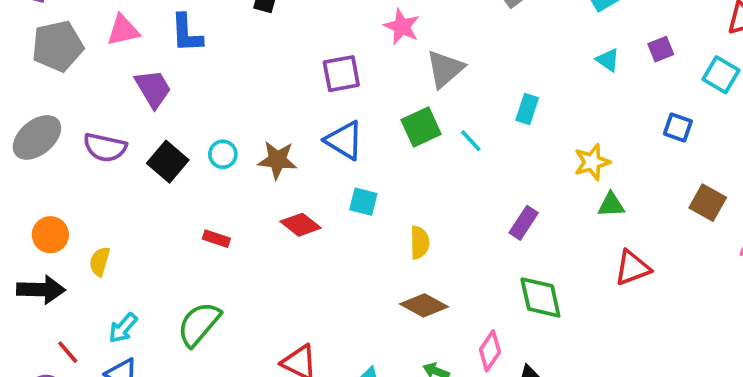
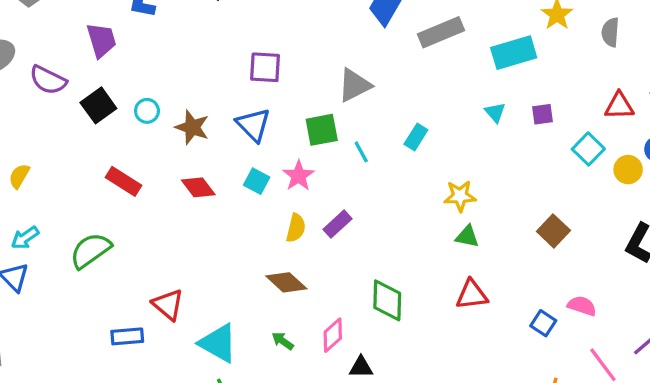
pink star: (402, 27) -> (299, 176), moved
blue square: (678, 127) -> (543, 323), moved
brown square: (708, 203) -> (553, 231), moved
purple rectangle: (524, 223) -> (337, 224), moved
red rectangle: (216, 239) -> (124, 181), size x1.5

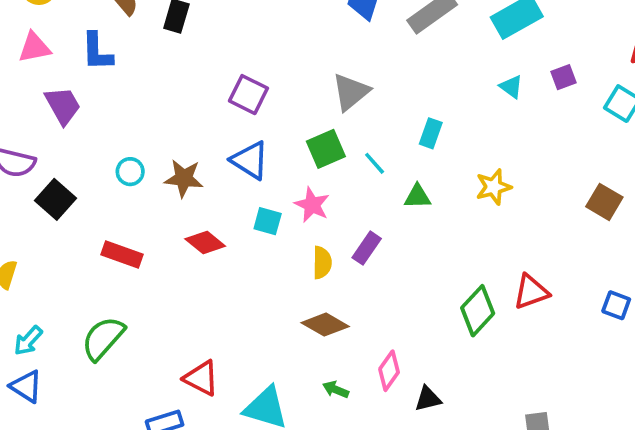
purple square: (265, 67) -> (248, 95), turned 36
black square: (98, 105) -> (56, 199), moved
green triangle: (467, 236) -> (417, 197), moved
green diamond: (387, 300) -> (478, 311), moved, turned 54

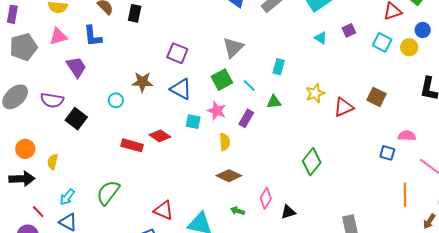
brown star: (184, 178) -> (142, 82), moved
purple rectangle: (367, 248) -> (246, 118), moved
red rectangle: (122, 255) -> (132, 145), moved
red triangle: (531, 292) -> (344, 107), moved

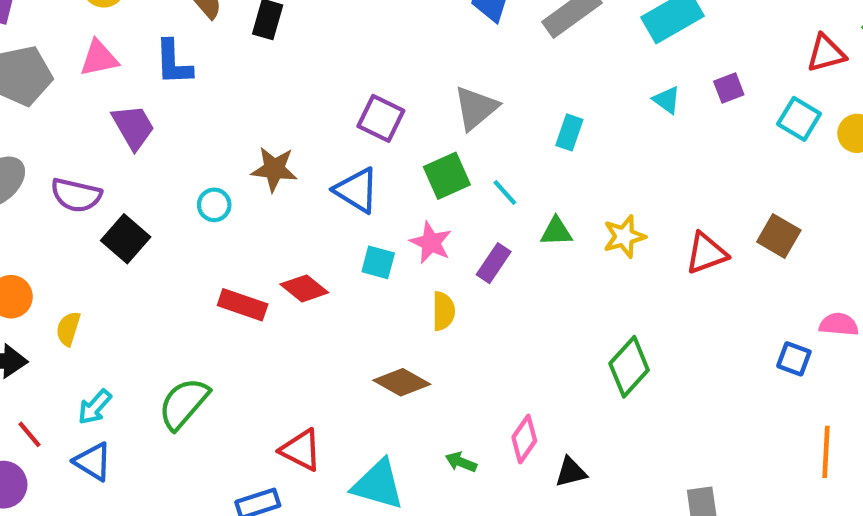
purple square: (177, 53) -> (381, 118), moved
cyan rectangle: (279, 67) -> (569, 132), moved
yellow star: (315, 93) -> (624, 237), moved
brown diamond: (229, 176) -> (402, 382), moved

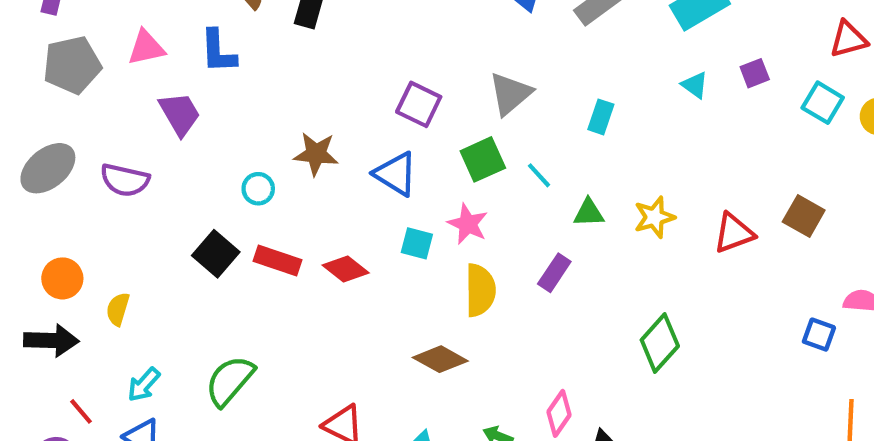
black square: (126, 239) -> (216, 254), moved
purple rectangle: (494, 263) -> (554, 273), moved
red rectangle: (243, 305) -> (277, 261), moved
yellow semicircle: (443, 311) -> (480, 290), size x1.4

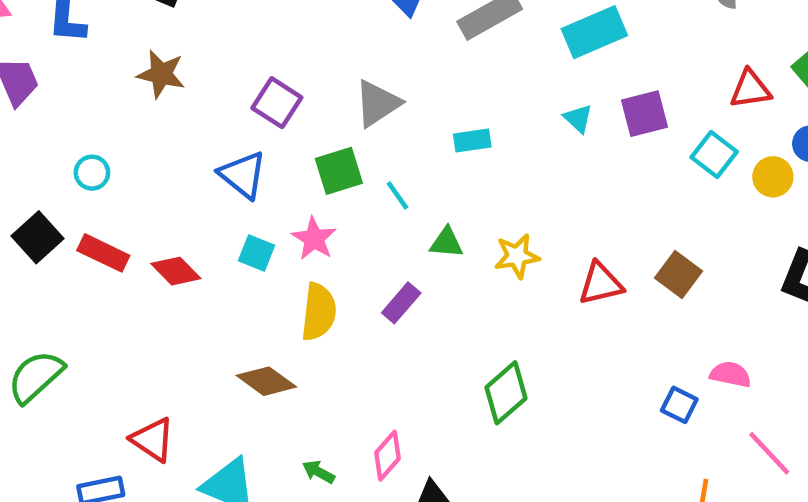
purple square: (755, 73) -> (645, 114), size x1.5
cyan rectangle: (601, 117) -> (472, 140), turned 56
brown star: (316, 154) -> (161, 74), moved

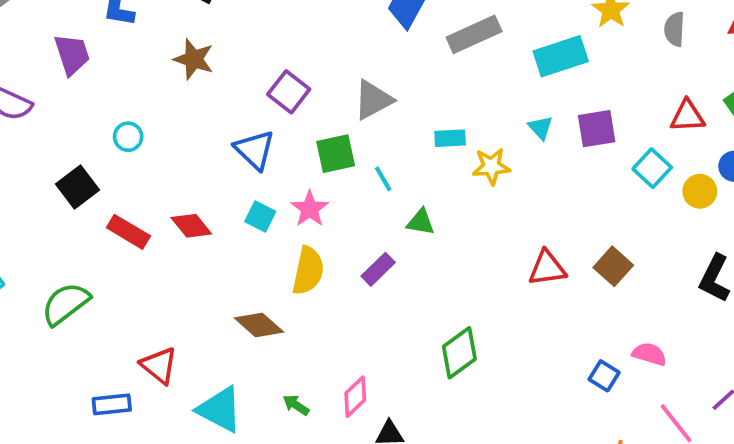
red rectangle: (103, 253) -> (128, 232), moved
yellow star: (517, 256) -> (491, 166), moved

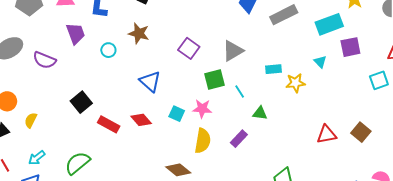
purple square: (597, 129) -> (350, 47), moved
cyan circle: (128, 137) -> (108, 50), moved
blue triangle: (255, 150) -> (150, 81), moved
cyan square: (652, 168) -> (379, 80), turned 30
pink star: (310, 209) -> (202, 109), turned -30

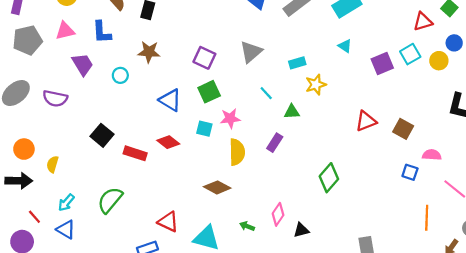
purple square: (350, 47) -> (382, 63), moved
green square: (214, 79) -> (209, 92), moved
yellow star: (295, 83) -> (316, 85), moved
brown square: (361, 132) -> (403, 129), moved

